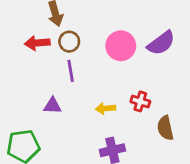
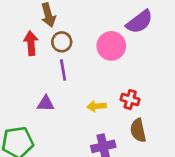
red arrow: (37, 43) -> (31, 43), turned 90
purple semicircle: (161, 43) -> (139, 22), moved
brown semicircle: (165, 128) -> (138, 130), moved

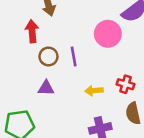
brown circle: (62, 42) -> (48, 56), moved
purple line: (63, 70) -> (74, 56), moved

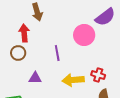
brown circle: (48, 56) -> (18, 53), moved
yellow arrow: (94, 91) -> (73, 80), size x1.5

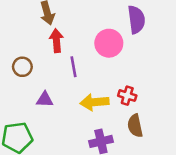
purple semicircle: (105, 17) -> (136, 20), turned -60
red arrow: (24, 33) -> (56, 41), moved

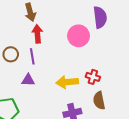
purple line: (73, 67) -> (32, 56), moved

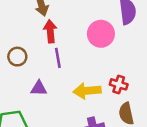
purple line: (32, 56) -> (58, 58), moved

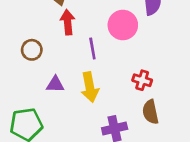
purple line: (58, 58) -> (92, 48), moved
yellow arrow: (87, 91) -> (90, 87), moved, turned -96

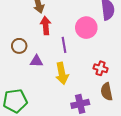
purple triangle: (55, 84) -> (36, 61), moved

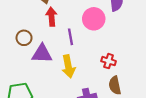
purple triangle: (36, 61) -> (42, 54), size x1.5

